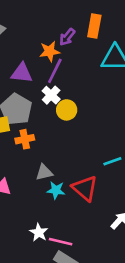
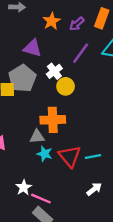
orange star: (50, 51) -> (52, 21), moved, turned -30
purple line: (55, 71) -> (81, 53), moved
orange cross: (25, 139) -> (53, 120), moved, size x1.5
cyan line: (112, 161) -> (93, 156), moved

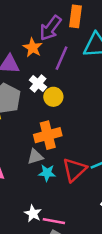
orange star: (52, 21) -> (33, 48), moved
purple arrow: (77, 24) -> (50, 28), size x1.5
red triangle: (70, 156) -> (74, 170), turned 40

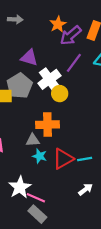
orange star: (33, 48) -> (58, 24), moved
white cross: (38, 83) -> (49, 79), size x1.5
white star: (33, 213) -> (20, 187), size x1.5

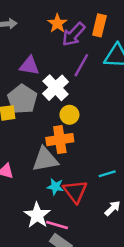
yellow circle: (60, 94) -> (69, 115), moved
gray triangle: (33, 140) -> (45, 160), size x1.6
cyan star: (40, 156) -> (55, 187), moved
red triangle: (63, 159) -> (75, 191), moved, turned -30

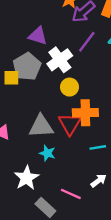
orange cross: (60, 140) -> (85, 113), moved
red triangle: (75, 191) -> (70, 124), moved
pink line: (57, 225) -> (71, 194), moved

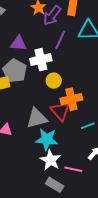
white cross: (60, 60) -> (41, 60), turned 35
cyan star: (47, 153) -> (47, 139), size x1.6
white star: (27, 178) -> (50, 160), moved

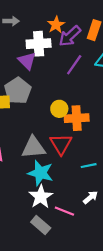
purple triangle: (18, 43) -> (27, 61), turned 30
white cross: (41, 60) -> (39, 44), moved
orange cross: (71, 99) -> (77, 118), moved

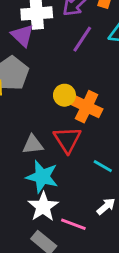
orange cross: (77, 118) -> (87, 107), turned 30
gray triangle: (33, 147) -> (33, 145), size x0.7
cyan line: (89, 166) -> (103, 166), turned 42

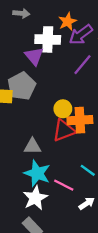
orange cross: (87, 107) -> (80, 120), turned -35
red triangle: (67, 140) -> (64, 130), moved, turned 35
pink line: (73, 224) -> (64, 185), moved

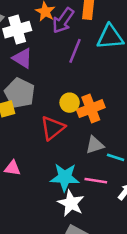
white cross: (48, 39) -> (17, 30), moved
red triangle: (64, 130) -> (53, 128), moved
gray triangle: (32, 146) -> (95, 145), moved

